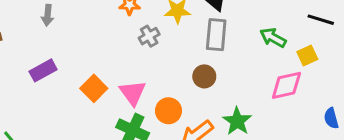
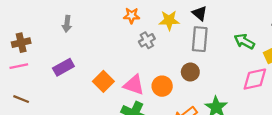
pink triangle: (133, 93) -> (134, 85), turned -35
orange circle: (168, 111) -> (162, 86), moved

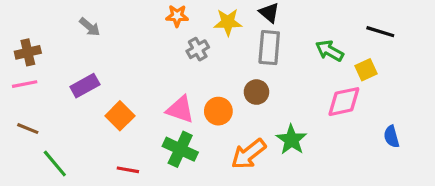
gray arrow: (67, 24) -> (90, 27), turned -56
orange square: (103, 81) -> (120, 116), moved

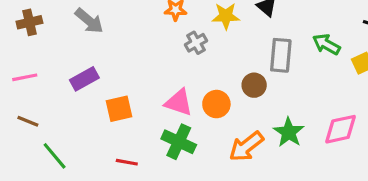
gray arrow: (90, 27) -> (89, 21), size x1.4
gray rectangle: (269, 48) -> (281, 55), moved
brown cross: (28, 52) -> (29, 22), moved
pink diamond: (344, 102) -> (341, 129), moved
orange square: (120, 116) -> (119, 109), turned 32

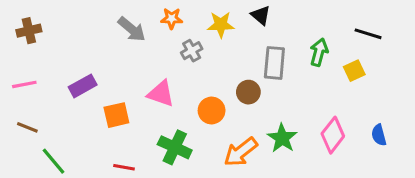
gray arrow: (89, 21) -> (132, 29), moved
green arrow: (326, 44) -> (319, 52), turned 76
pink triangle: (179, 102) -> (161, 94), moved
pink diamond: (341, 129) -> (333, 135), turned -40

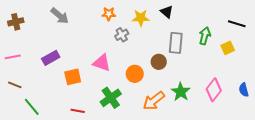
gray arrow: (132, 29) -> (60, 16), moved
green cross: (175, 147) -> (111, 98), turned 30

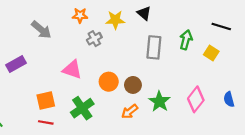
gray arrow: (60, 16) -> (41, 30), moved
yellow square: (228, 48) -> (211, 53), turned -32
brown circle: (159, 62) -> (133, 85), moved
orange square: (73, 77) -> (46, 100), moved
orange arrow: (154, 101) -> (130, 111), size x0.7

